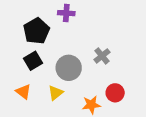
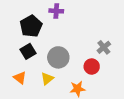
gray cross: (102, 56) -> (104, 47), moved
red circle: (115, 93) -> (92, 67), moved

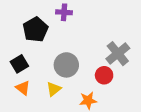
gray cross: (104, 47) -> (118, 54), size x1.5
black square: (28, 51) -> (19, 64), moved

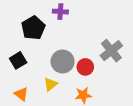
red circle: (104, 75) -> (85, 67), moved
orange triangle: (23, 88) -> (21, 94), moved

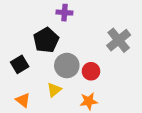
black pentagon: (33, 28) -> (46, 40), moved
gray cross: (111, 51) -> (119, 40), moved

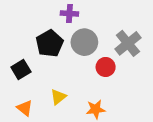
gray circle: (67, 66) -> (84, 42), moved
red circle: (91, 71) -> (106, 67), moved

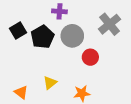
gray cross: (128, 43) -> (110, 24), moved
black square: (21, 69) -> (18, 31), moved

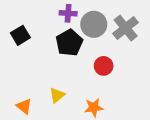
gray circle: (72, 36) -> (94, 24), moved
black pentagon: (42, 37) -> (69, 43), moved

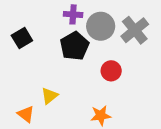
yellow triangle: (57, 95) -> (49, 96), moved

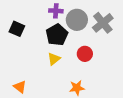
black square: (22, 38) -> (17, 29), turned -35
yellow triangle: (49, 96) -> (54, 59), moved

